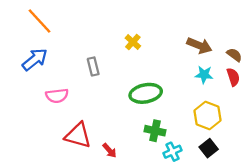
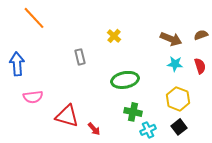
brown semicircle: (234, 55) -> (201, 35), moved, turned -56
blue arrow: (35, 60) -> (17, 64), moved, turned -55
pink semicircle: (57, 96) -> (33, 97), moved

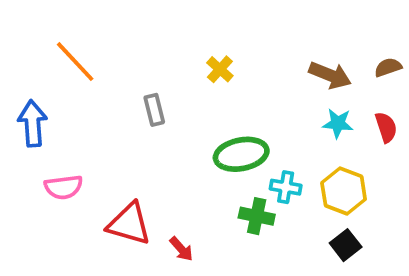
orange line: (34, 18) -> (75, 62), moved
cyan cross: (148, 130) -> (286, 187), moved, turned 35

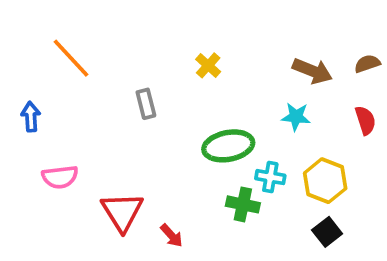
blue arrow: (33, 123) -> (31, 117), size x0.7
cyan star: (338, 123) -> (296, 117), moved
red triangle: (129, 224) -> (122, 212), turned 42

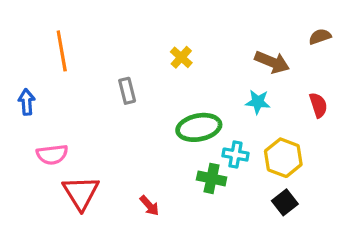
orange line: (71, 58) -> (62, 51), turned 33
brown semicircle: (367, 64) -> (320, 37), moved
red triangle: (122, 212) -> (81, 193), moved

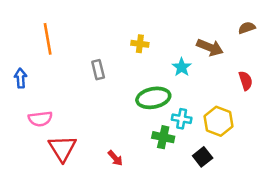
yellow cross: (181, 57) -> (140, 44), turned -35
cyan star: (258, 102) -> (182, 67), moved, turned 30
black square: (285, 202) -> (203, 157), moved

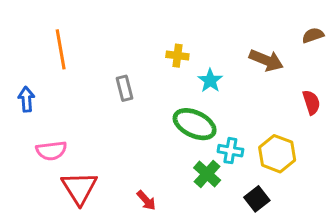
cyan star: (182, 67) -> (210, 81), moved
green ellipse: (153, 98) -> (195, 124), turned 36
green cross: (163, 137) -> (207, 174), turned 30

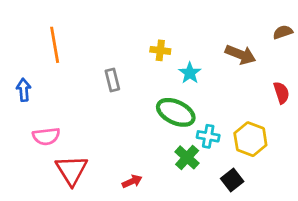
red arrow: (146, 200) -> (132, 181), turned -72

